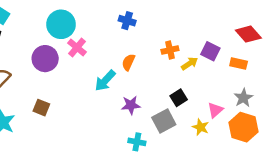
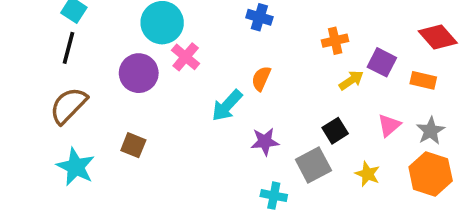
orange cross: (170, 50) -> (335, 41), moved
pink triangle: (215, 110) -> (389, 125), moved

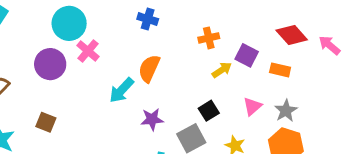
orange semicircle: (261, 78) -> (149, 68), size x1.4

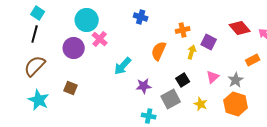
orange semicircle: (149, 68) -> (159, 51), moved
yellow arrow: (222, 70) -> (192, 52), turned -40
orange rectangle: (280, 70) -> (253, 60), moved, turned -40

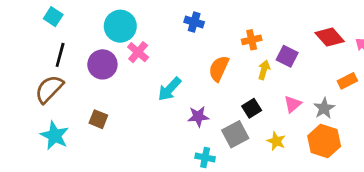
black line: (35, 34) -> (60, 55), moved

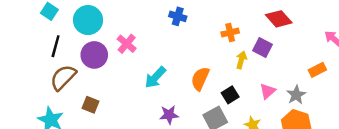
cyan circle: (120, 26) -> (88, 20), moved
red diamond: (330, 37) -> (279, 19), moved
orange semicircle: (219, 69) -> (200, 79), moved
brown semicircle: (49, 89) -> (63, 77), moved
purple star: (198, 116) -> (169, 115), moved

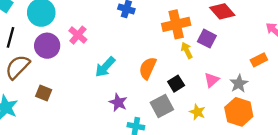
orange cross: (230, 33) -> (176, 24), size x1.6
yellow arrow: (241, 60) -> (187, 50), turned -42
purple star: (169, 115) -> (118, 102), turned 30

